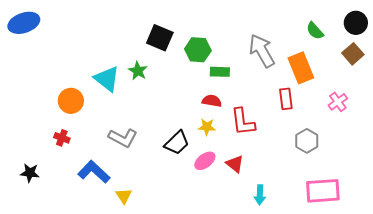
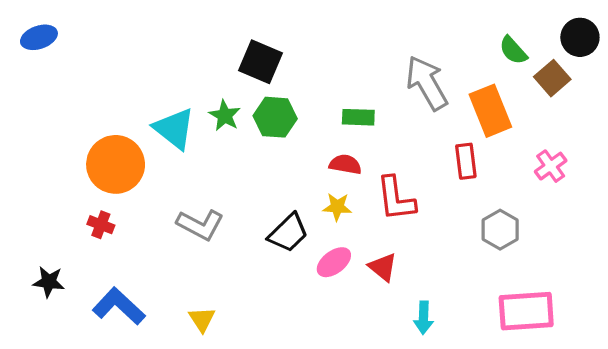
blue ellipse: (24, 23) -> (39, 37), size x0.7
green hexagon: (198, 50) -> (275, 117), moved
brown square: (353, 54) -> (552, 78), moved
orange circle: (71, 101) -> (116, 164), size x1.4
blue L-shape: (94, 172) -> (119, 306), moved

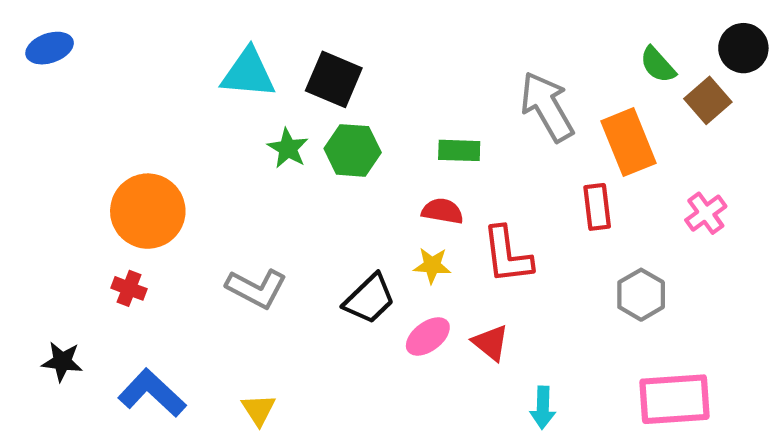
cyan triangle: (174, 129) -> (248, 73), moved, turned -33

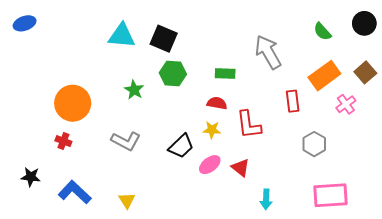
brown square: (708, 100) -> (365, 72), moved
orange rectangle: (628, 142) -> (324, 76), moved, turned 76
green star: (288, 148) -> (134, 90), moved

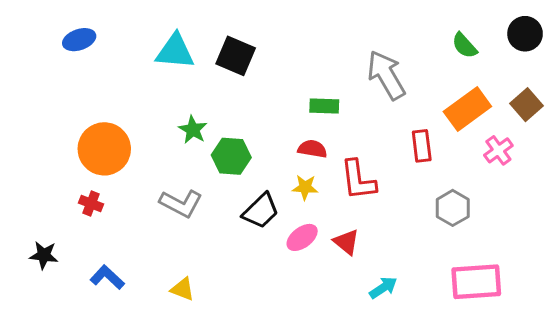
blue ellipse: (25, 23) -> (79, 40), moved
green hexagon: (173, 74) -> (231, 156), moved
blue L-shape: (75, 192) -> (107, 277), size x0.7
cyan arrow: (266, 199) -> (383, 288), turned -126
yellow triangle: (127, 200) -> (183, 289), turned -36

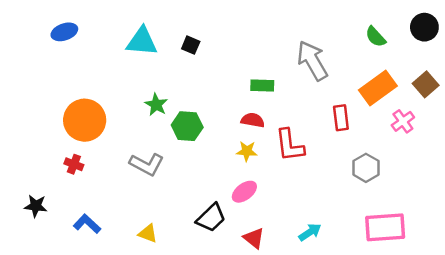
black square: (236, 56) -> (191, 45), size x0.6
black trapezoid: (261, 211) -> (211, 218), moved
red triangle: (346, 242) -> (254, 238), moved

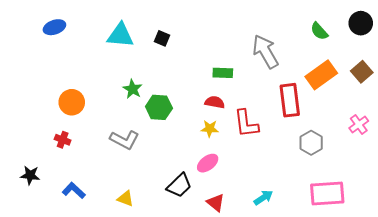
red rectangle: (341, 118) -> (290, 100), size x1.5
orange circle: (85, 120) -> (72, 102), size x0.7
pink cross: (403, 121) -> (359, 125), moved

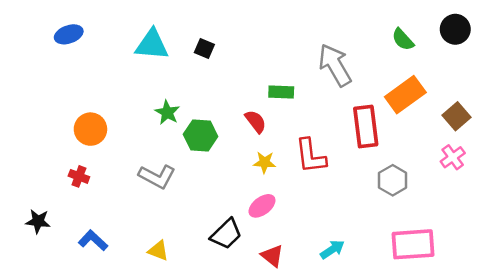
brown square: (362, 72) -> (457, 116), moved
red semicircle: (215, 102) -> (256, 121), moved, turned 42

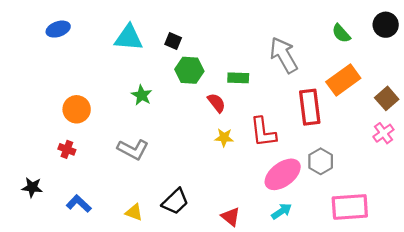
green hexagon: (201, 135) -> (189, 70), moved
gray hexagon: (393, 180) -> (321, 161), moved
pink ellipse: (262, 206) -> (283, 174), moved, size x1.6
black trapezoid: (226, 234) -> (175, 201), moved

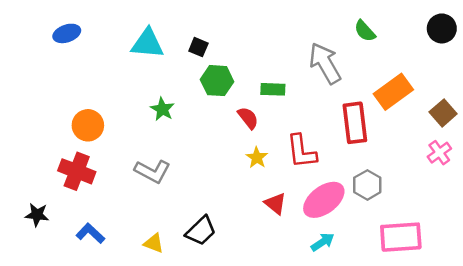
green semicircle: (341, 33) -> (365, 31), moved
yellow star: (224, 137) -> (257, 158), turned 30
red cross: (67, 149) -> (77, 171), size x1.8
red triangle: (231, 217) -> (275, 204), moved

